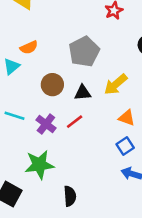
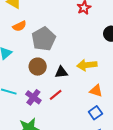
orange semicircle: (29, 47) -> (19, 26), moved
gray pentagon: (84, 52) -> (44, 39), moved
yellow arrow: (116, 84) -> (87, 65), turned 36

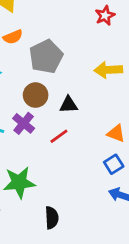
yellow arrow: (87, 65) -> (108, 70), moved
purple cross: (33, 97) -> (24, 123), moved

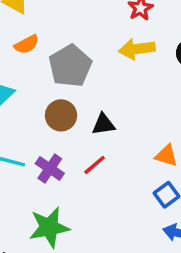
yellow arrow: (108, 70) -> (137, 49), moved
purple cross: (24, 123) -> (50, 168), moved

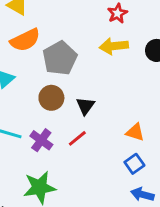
orange semicircle: (26, 44) -> (25, 40), size x1.5
black triangle: (103, 124) -> (85, 106), turned -48

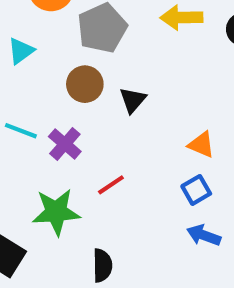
red line: (77, 138) -> (111, 185), moved

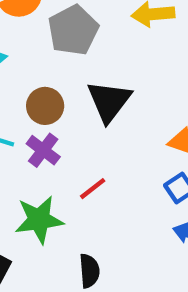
brown circle: (85, 84) -> (45, 106), moved
black triangle: (133, 100) -> (109, 101), size x1.6

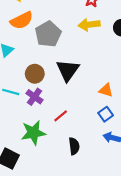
black semicircle: (89, 271) -> (74, 146), moved

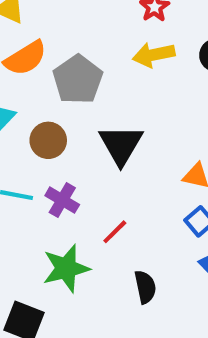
brown circle: (35, 74) -> (48, 140), moved

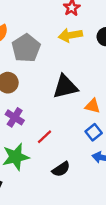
black triangle: (121, 145) -> (65, 87), moved, turned 44
black semicircle: (145, 287) -> (61, 169), turned 66

